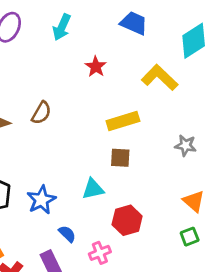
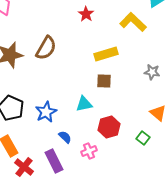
brown semicircle: (41, 113) -> (46, 48), size x1.4
green square: (190, 237) -> (143, 138), moved, turned -32

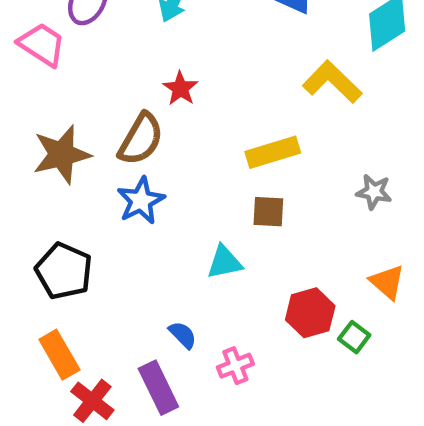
red star: (86, 14) -> (180, 88), moved
blue star: (46, 112) -> (141, 201), moved
red hexagon: (109, 127) -> (310, 313), moved

